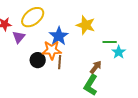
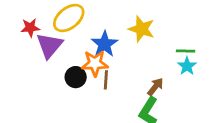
purple triangle: (19, 37) -> (49, 45), size x1.5
green line: (110, 42) -> (186, 51), moved

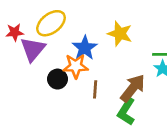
brown line: (106, 80) -> (95, 89), moved
brown arrow: (155, 87) -> (133, 88), size x1.6

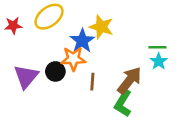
yellow star: (120, 34) -> (101, 27), moved
purple triangle: (33, 49) -> (26, 77), moved

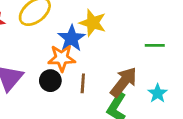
cyan star: (159, 61) -> (158, 93), moved
black circle: (55, 71) -> (50, 81), moved

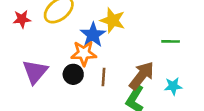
cyan star: (158, 93) -> (173, 86), turned 30

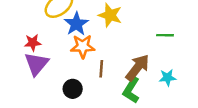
red star: (22, 19) -> (33, 43), moved
blue star: (93, 35) -> (76, 24), moved
black circle: (73, 74) -> (73, 89), moved

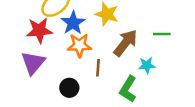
red star: (33, 43) -> (39, 30), moved, size x1.5
brown arrow: (138, 68) -> (126, 43), moved
cyan star: (167, 78) -> (147, 65), moved

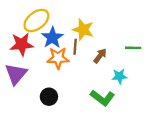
brown arrow: (126, 43) -> (100, 56), size x0.6
brown line: (98, 68) -> (75, 47), moved
green L-shape: (128, 89) -> (102, 98), turned -85

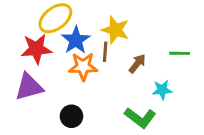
purple triangle: (16, 74) -> (29, 87), turned 35

